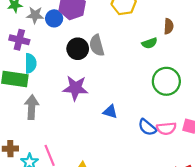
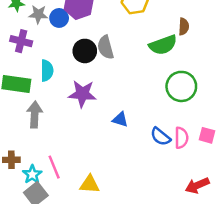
green semicircle: (150, 43) -> (163, 45), size x1.6
cyan semicircle: (31, 63) -> (47, 71), moved
pink semicircle: (166, 128) -> (181, 138), turned -84

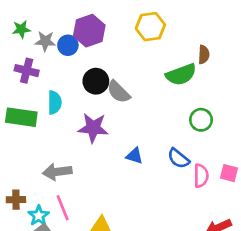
gray semicircle: (106, 47) -> (118, 92), moved, turned -30
green circle: (181, 86) -> (201, 120), size x0.7
gray arrow: (35, 115) -> (57, 172), moved, turned -100
blue semicircle: (161, 137) -> (178, 158), moved

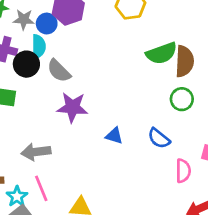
brown semicircle: (204, 55) -> (184, 61), moved, size x1.6
black circle: (96, 81) -> (26, 64), moved
gray semicircle: (118, 92) -> (59, 71), moved
cyan semicircle: (55, 103) -> (39, 46), moved
pink semicircle: (201, 176) -> (183, 171), moved

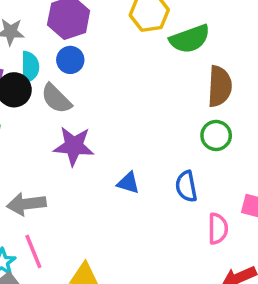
blue circle: (47, 24) -> (70, 60), moved
green semicircle: (162, 53) -> (190, 39), moved
blue semicircle: (159, 138) -> (186, 186), turned 40

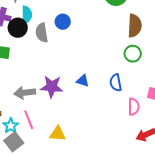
blue circle: (70, 60) -> (63, 22), moved
gray semicircle: (56, 99) -> (42, 33), turned 36
purple star: (74, 146) -> (52, 87), moved

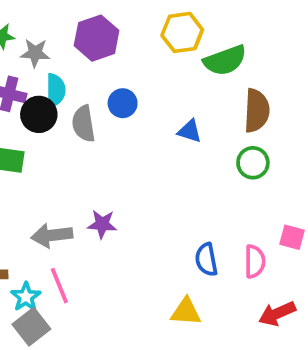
blue triangle: (83, 81) -> (190, 131), moved
blue semicircle: (116, 83) -> (206, 260), moved
purple star: (52, 87) -> (102, 224), size x0.7
yellow triangle: (58, 134) -> (186, 312), moved

